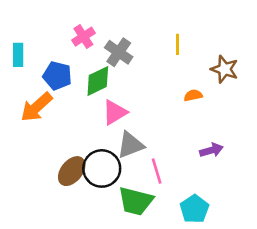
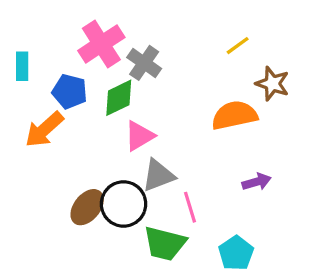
pink cross: (83, 37) -> (101, 44), size x1.6
yellow line: (177, 44) -> (238, 46), moved, turned 54
orange semicircle: (193, 95) -> (234, 115), size x2.0

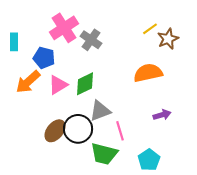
brown star: (272, 84) -> (168, 39), moved, turned 30
green diamond: (119, 98) -> (85, 84), moved
pink triangle: (139, 136) -> (58, 85), moved

